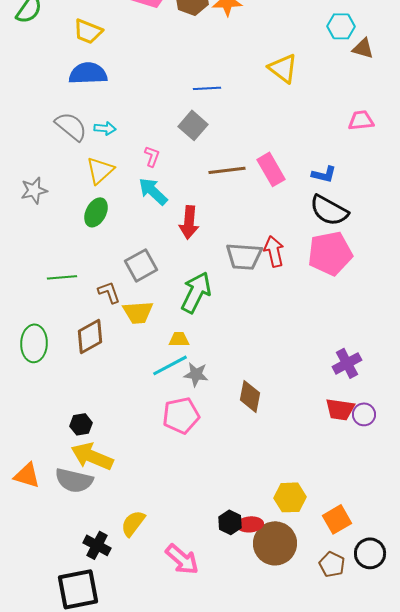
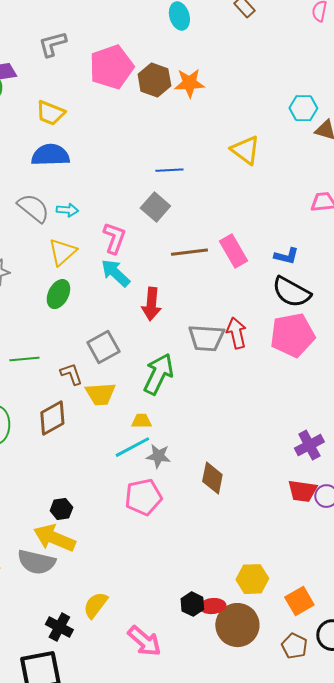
pink L-shape: (152, 156) -> (114, 238), size x1.5
black hexagon: (81, 424) -> (61, 509), moved

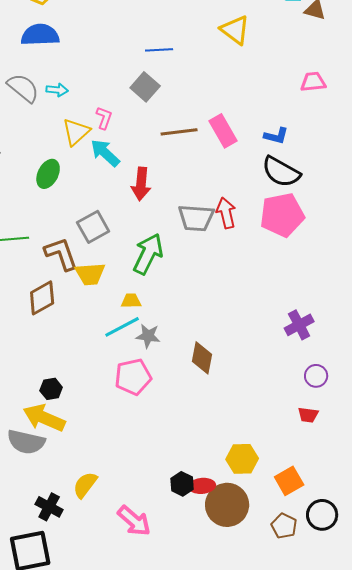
pink L-shape: (114, 238) -> (104, 118), size x0.7
yellow triangle: (62, 252) -> (76, 132), moved
brown L-shape: (71, 374) -> (61, 254), size x1.5
red trapezoid: (302, 491) -> (308, 415), moved, size x0.7

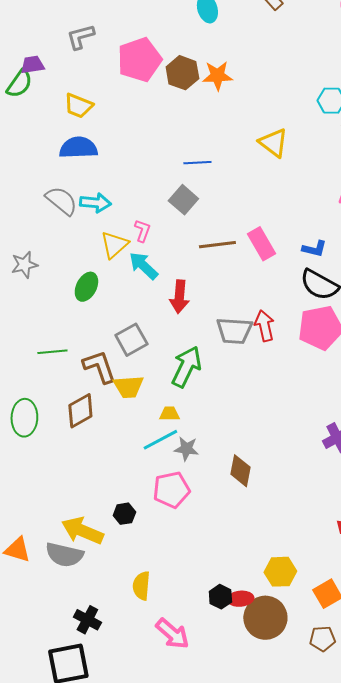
cyan arrow: (57, 90) -> (95, 203), size x1.4
black hexagon: (51, 389) -> (124, 514), moved
yellow semicircle: (85, 485) -> (141, 586), moved, turned -32
brown pentagon: (284, 526) -> (322, 639), turned -30

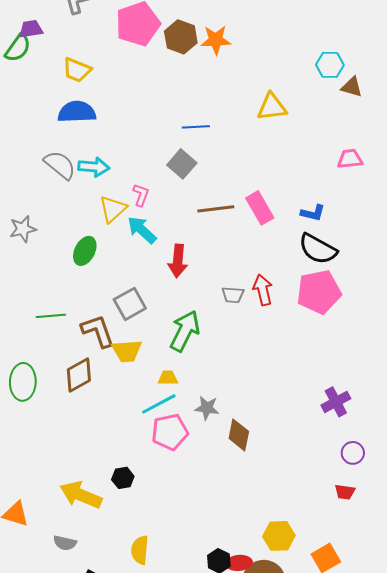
yellow triangle: (273, 143) -> (272, 107), turned -44
gray trapezoid: (234, 331) -> (233, 295), size x0.6
gray star: (186, 449) -> (207, 408), moved
pink pentagon: (171, 490) -> (170, 432), moved
gray semicircle: (64, 555) -> (65, 543), moved, size x0.6

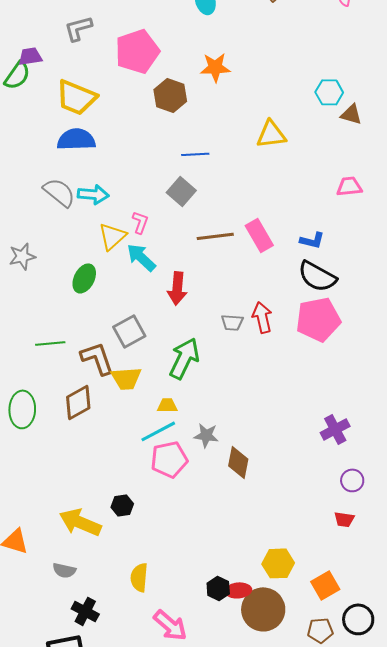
brown hexagon: (181, 37) -> (170, 95), moved
yellow trapezoid: (77, 70) -> (76, 97), size x1.4

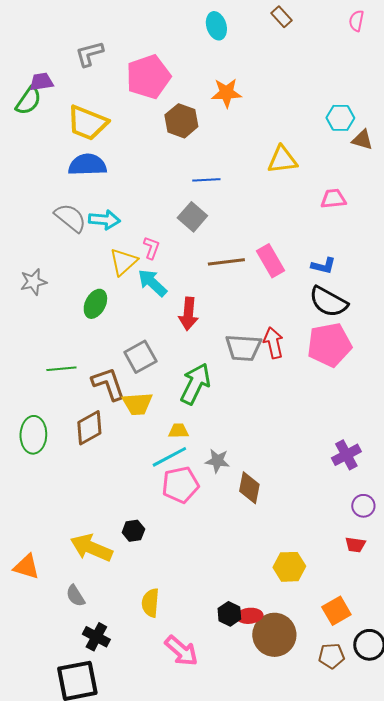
pink trapezoid: (349, 186) -> (333, 199), moved
gray trapezoid: (232, 322) -> (243, 348), size x1.6
yellow hexagon: (278, 563) -> (289, 567), moved
gray semicircle: (64, 570) -> (75, 596), turned 45

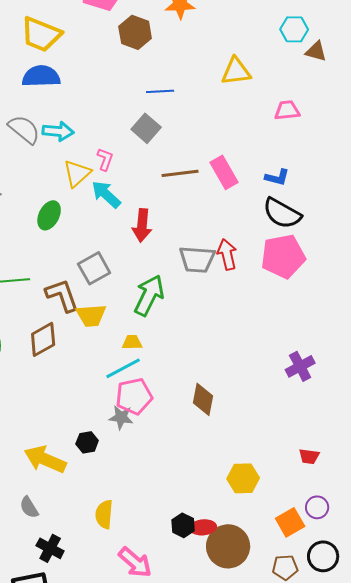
gray star: (217, 461) -> (121, 417), moved
purple circle: (363, 506) -> (317, 507), moved

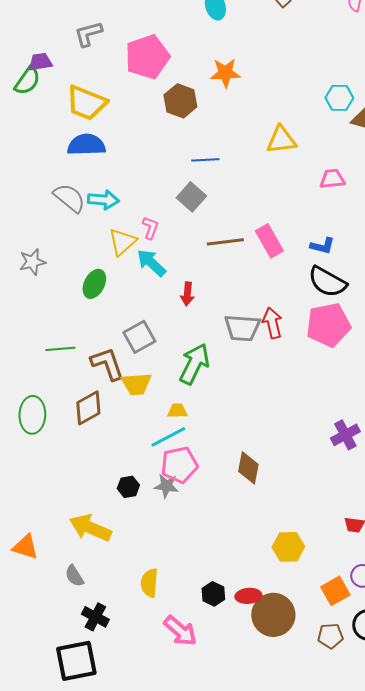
red arrow: (142, 225) -> (187, 294), size x0.7
black hexagon: (87, 442) -> (128, 487), moved
black hexagon: (183, 525) -> (213, 594), moved

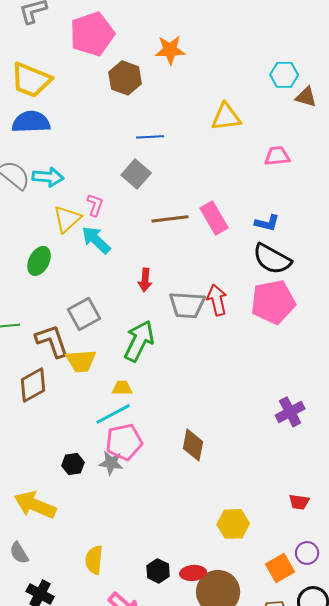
red arrow: (187, 294) -> (145, 280), moved

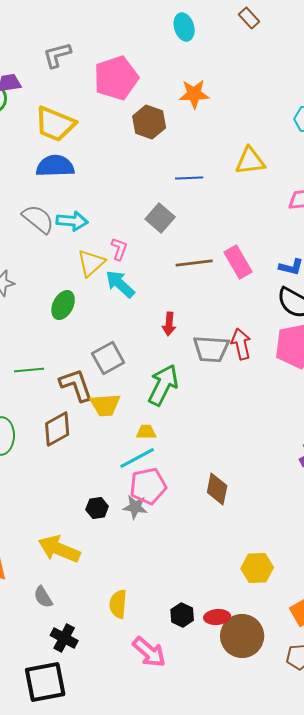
blue line: (150, 137) -> (189, 178), moved

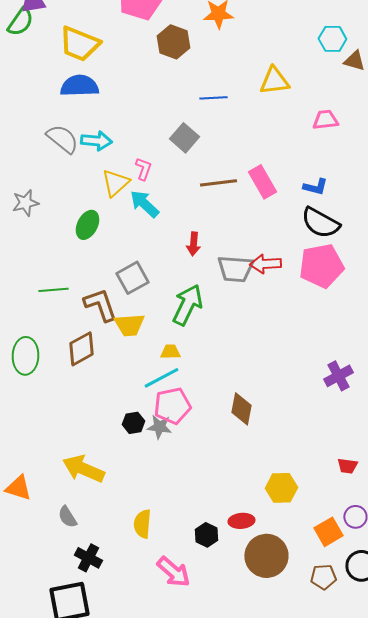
red arrow: (241, 344) -> (265, 264), turned -80
black hexagon: (97, 508) -> (133, 423), moved
red ellipse: (217, 617) -> (241, 521), moved

